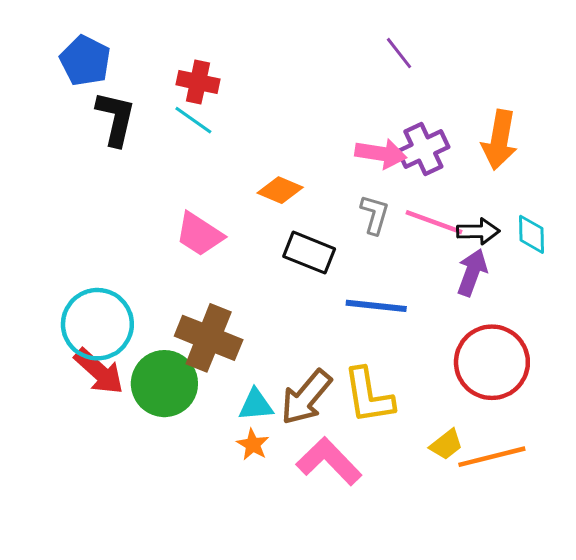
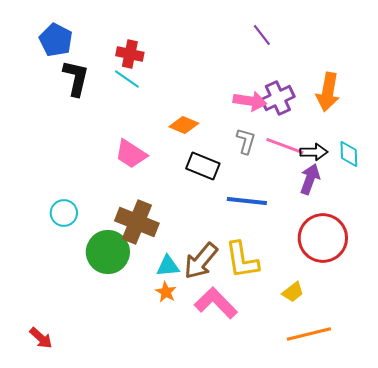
cyan circle: (97, 324) -> (64, 213), size x0.6
red arrow: (99, 371) -> (41, 338), moved, size x0.7
orange line: (492, 457) -> (309, 334), moved

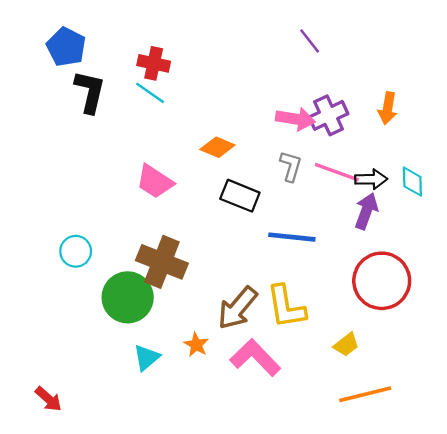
orange arrow: (328, 92) -> (388, 108), size x0.7
cyan triangle: (168, 266) -> (147, 358), moved, turned -35

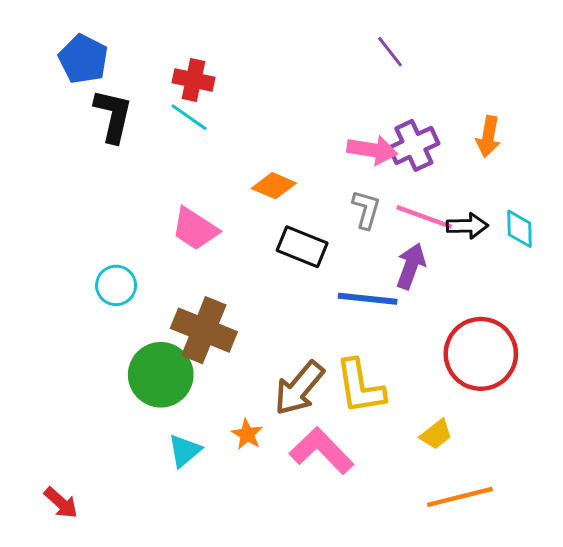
purple arrow: (366, 211) -> (411, 266), moved
cyan circle: (76, 251) -> (116, 285), moved

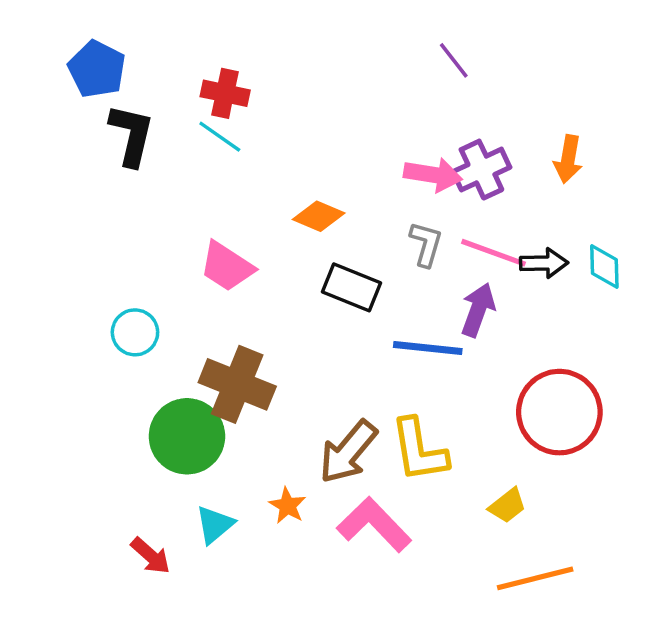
red arrow: (61, 503) -> (151, 556), moved

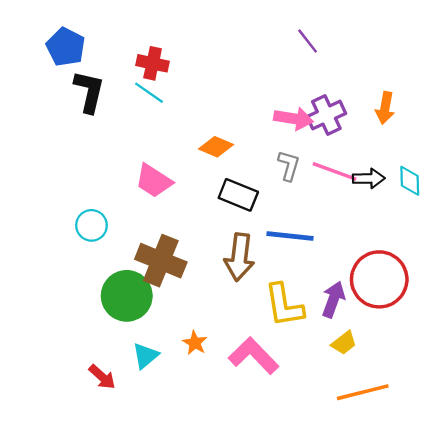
purple arrow: (478, 310) -> (333, 299), moved
brown arrow: (348, 452) -> (239, 257), moved, turned -33

